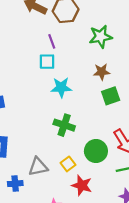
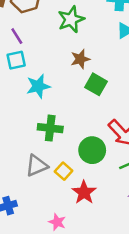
green square: (111, 96) -> (96, 84), turned -30
gray triangle: (38, 167) -> (37, 166), moved
red star: (82, 185) -> (84, 192), turned 30

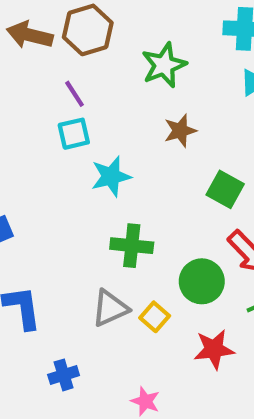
green square: (96, 84) -> (225, 189), moved
red star: (84, 192) -> (214, 349), moved, turned 30

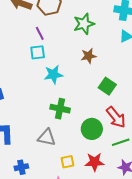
gray triangle: (110, 308) -> (47, 137), turned 30
yellow square: (155, 317) -> (67, 162), moved, turned 32

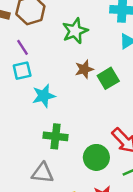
green square: (107, 86) -> (108, 78), moved, turned 30

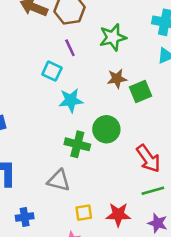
purple line: (23, 47) -> (70, 48), moved
cyan square: (22, 71) -> (52, 71), turned 30
green circle: (96, 157) -> (106, 129), moved

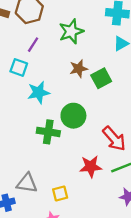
purple line: (70, 48) -> (33, 45), turned 63
gray triangle: (59, 180) -> (27, 183), moved
red star: (118, 215) -> (91, 167), moved

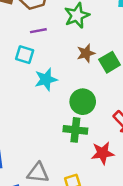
purple line: (33, 45) -> (38, 31), turned 49
green cross: (48, 132) -> (75, 130), moved

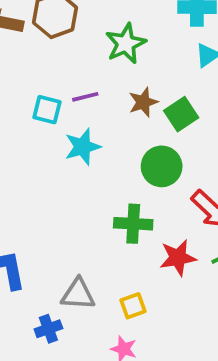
purple line: (38, 31) -> (85, 97), moved
green circle: (83, 102) -> (162, 166), moved

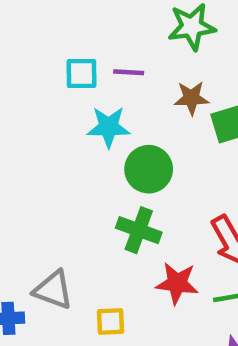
cyan square: (47, 110) -> (82, 73), turned -32
green circle: (162, 166) -> (149, 169), moved

